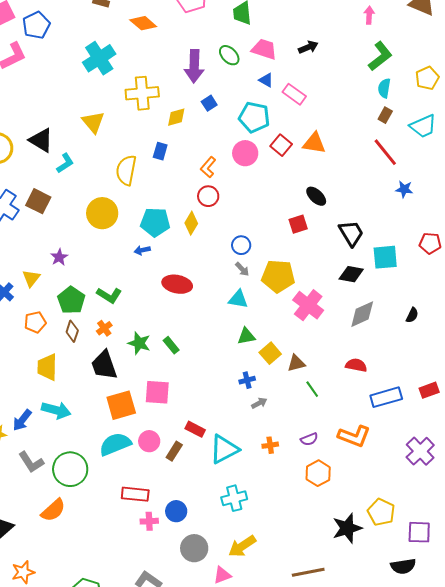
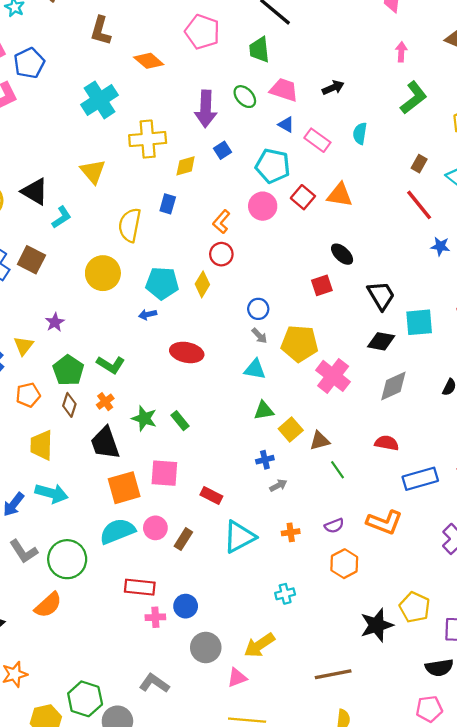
cyan semicircle: (384, 88) -> (360, 133), moved
red rectangle: (195, 429) -> (211, 495), moved
cyan cross: (234, 498) -> (285, 594), moved, size x0.7

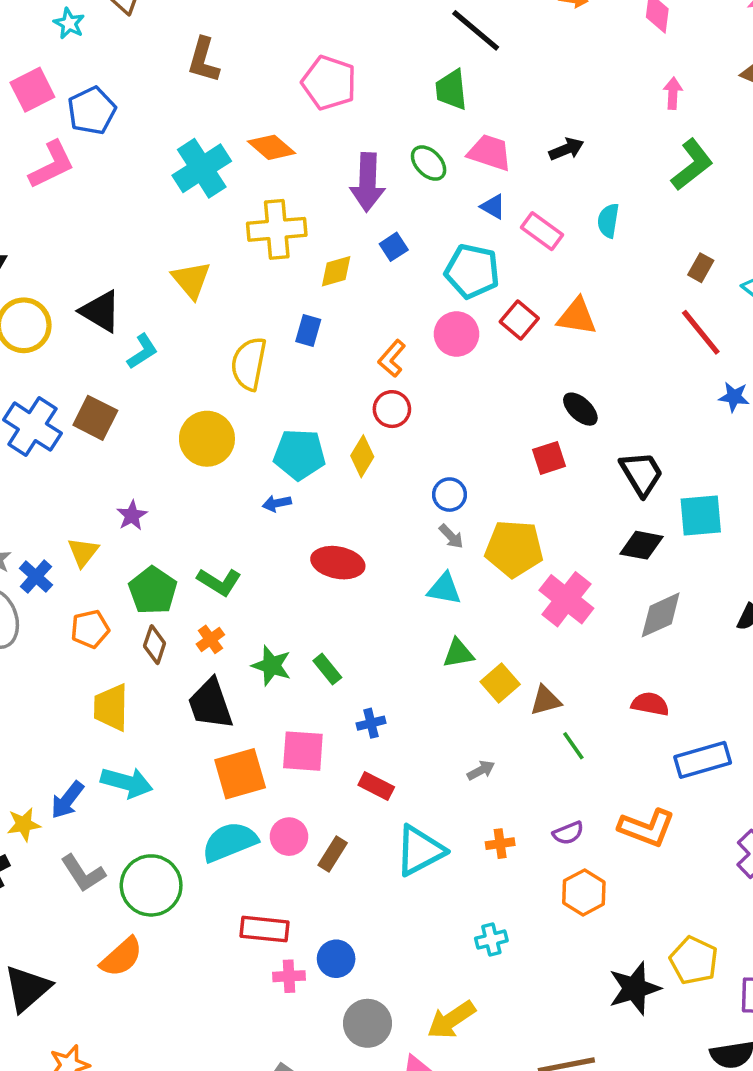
pink pentagon: (202, 32) -> (329, 83), moved
orange diamond: (149, 61) -> (272, 147), moved
blue cross: (265, 460) -> (371, 723), moved

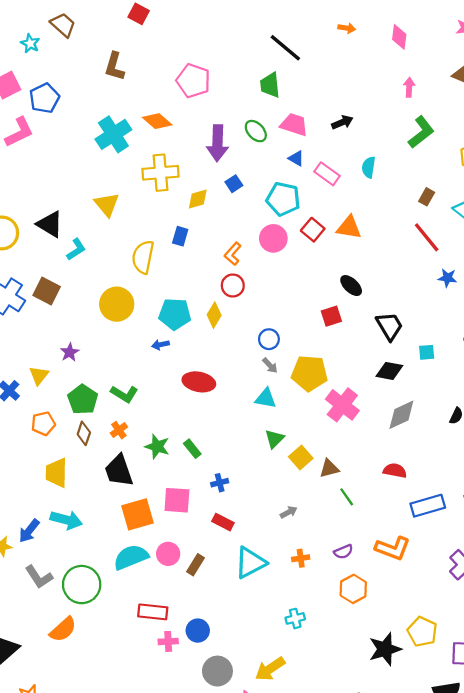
cyan square: (701, 516) -> (427, 352), size x0.6
green triangle: (458, 653) -> (274, 439), turned -35

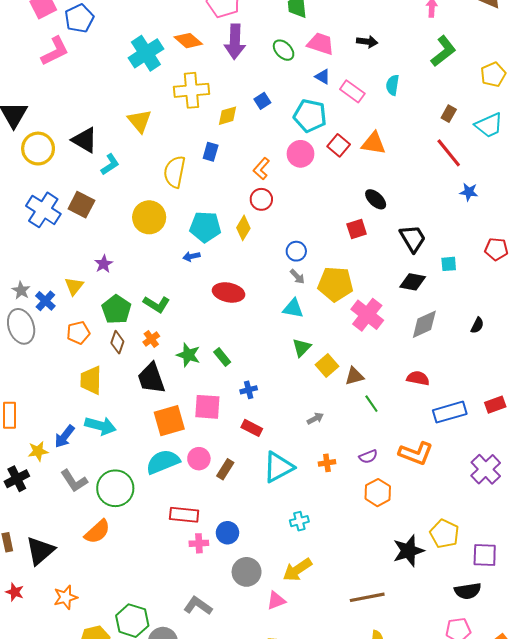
black arrow: (342, 122) -> (367, 42), turned 30
purple arrow: (217, 143) -> (235, 42), moved
cyan cross: (295, 618) -> (299, 521), moved

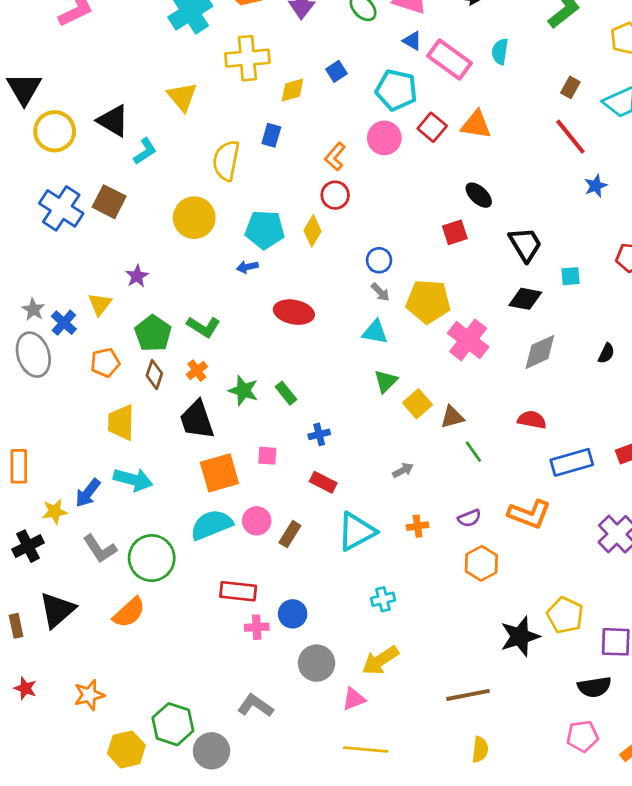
pink rectangle: (352, 91) -> (449, 59), size x1.4
blue star: (469, 192) -> (596, 186), turned -30
pink square: (207, 407) -> (267, 456), size x0.6
black triangle: (40, 551) -> (57, 610), moved

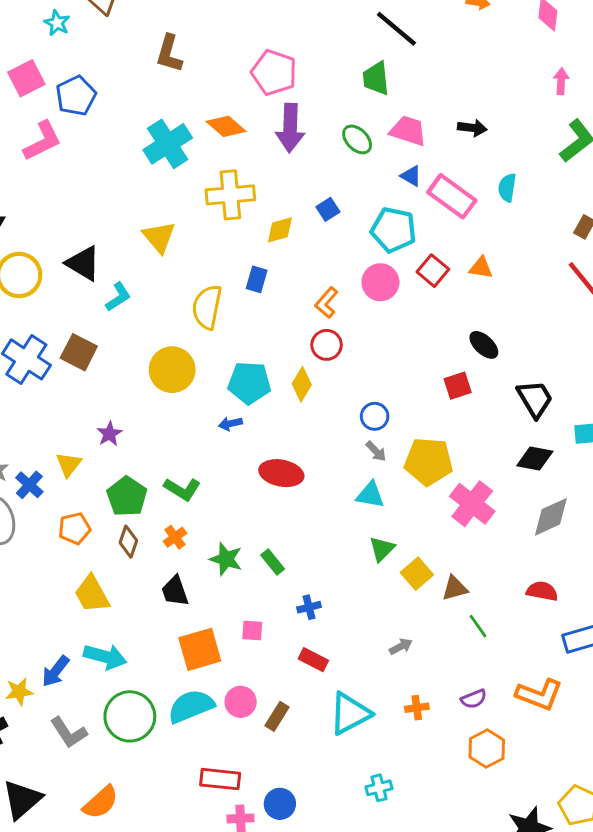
orange triangle: (476, 125) -> (481, 268), size x0.7
black trapezoid: (197, 420) -> (175, 591), size x0.7
yellow trapezoid: (121, 422) -> (92, 594), turned -30
green circle: (152, 558) -> (130, 716), moved

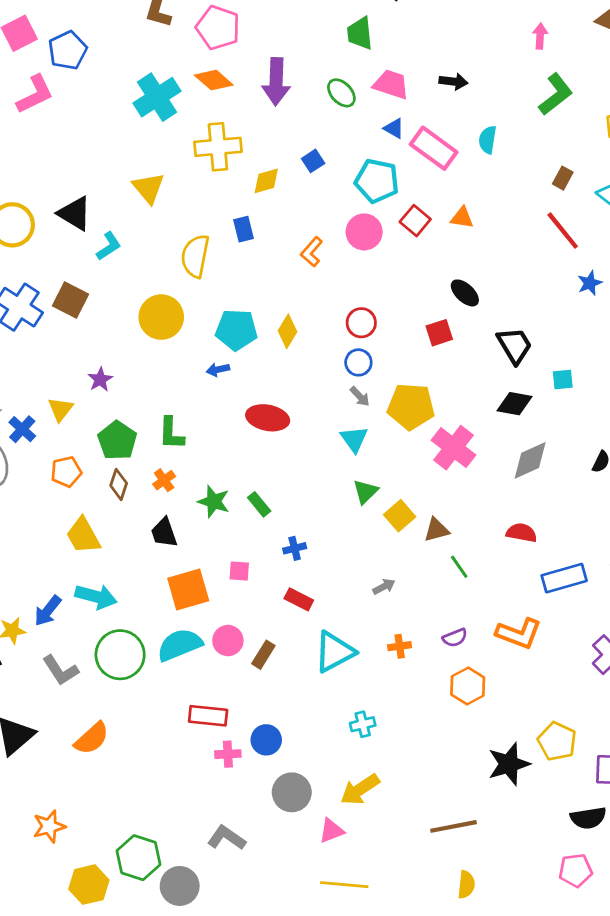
pink pentagon: (274, 72) -> (218, 28), moved
blue rectangle: (257, 279) -> (244, 229), turned -30
red circle: (327, 345) -> (361, 323), moved
green L-shape: (182, 489) -> (171, 433), turned 60
cyan triangle: (370, 495) -> (354, 439), turned 44

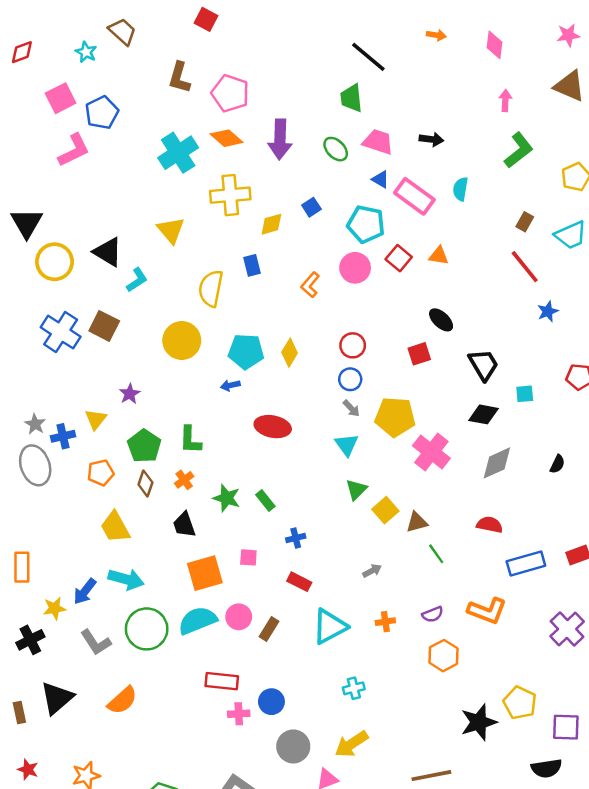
blue cross: (22, 429) -> (63, 436), turned 35

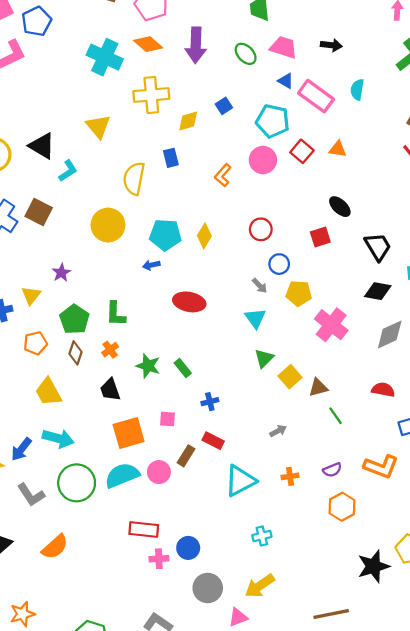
cyan cross: (178, 153) -> (105, 57), turned -32
blue circle: (350, 379) -> (279, 264), moved
yellow pentagon: (395, 417) -> (299, 293), size x0.7
brown rectangle: (269, 629) -> (186, 456), moved

